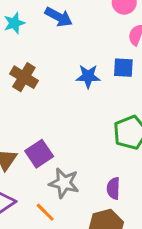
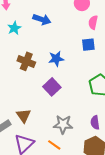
blue star: (88, 76) -> (56, 59), moved
purple square: (39, 154) -> (52, 87), moved

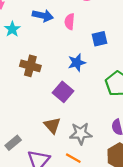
pink semicircle: (93, 22) -> (70, 22), moved
blue star: (56, 59) -> (77, 63), moved
brown triangle: (23, 116) -> (52, 125), moved

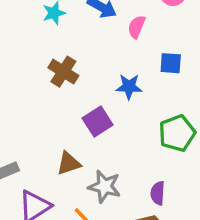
brown triangle: (52, 125) -> (69, 163), turned 36

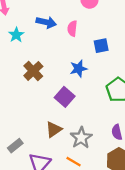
brown cross: (63, 72) -> (33, 71), turned 30
gray star: (105, 186) -> (81, 138), turned -30

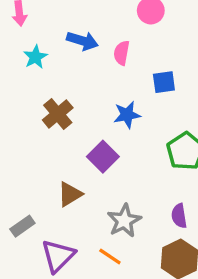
brown triangle: (54, 129) -> (70, 194), moved

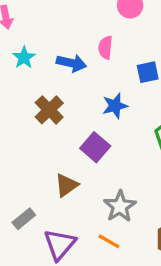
blue arrow: (82, 41) -> (71, 63), moved

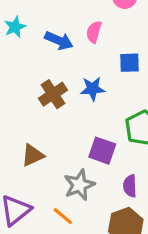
brown cross: (49, 110) -> (53, 94), moved
purple square: (95, 147) -> (102, 151), moved, turned -32

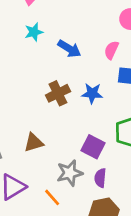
pink semicircle: (94, 32) -> (111, 50), moved
purple semicircle: (130, 186) -> (100, 178), moved

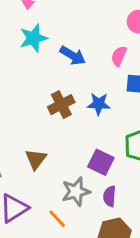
cyan star: (34, 32) -> (33, 38), size x1.4
brown triangle: (34, 143) -> (36, 159), turned -35

